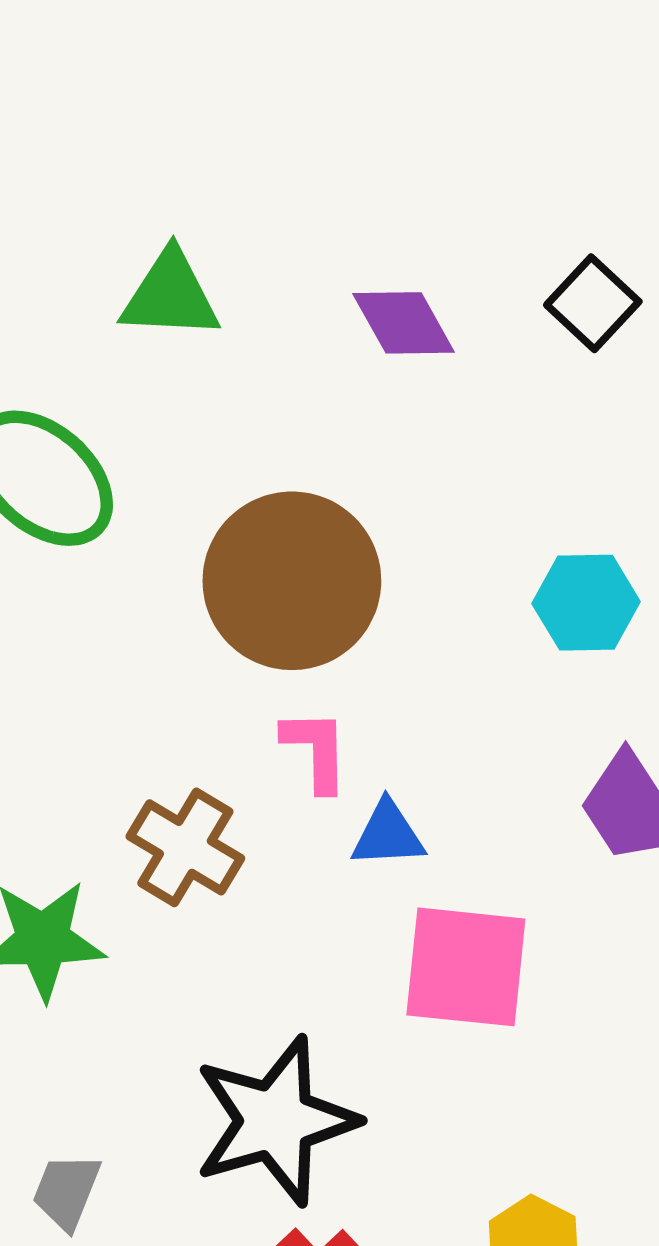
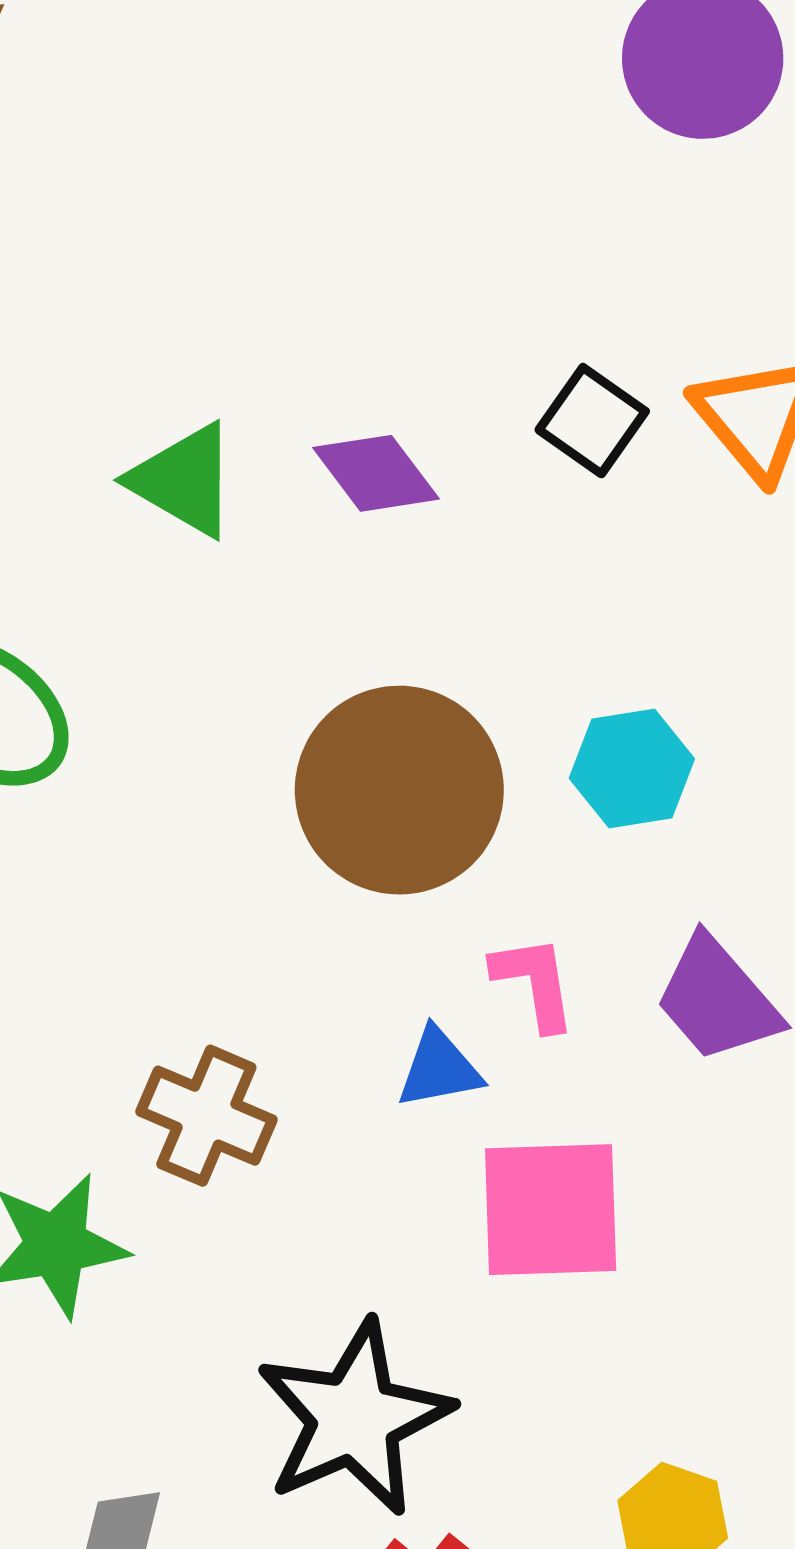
green triangle: (170, 295) -> (184, 480), moved, turned 35
brown circle: (292, 581) -> (399, 790), moved
pink L-shape: (316, 750) -> (534, 983), moved

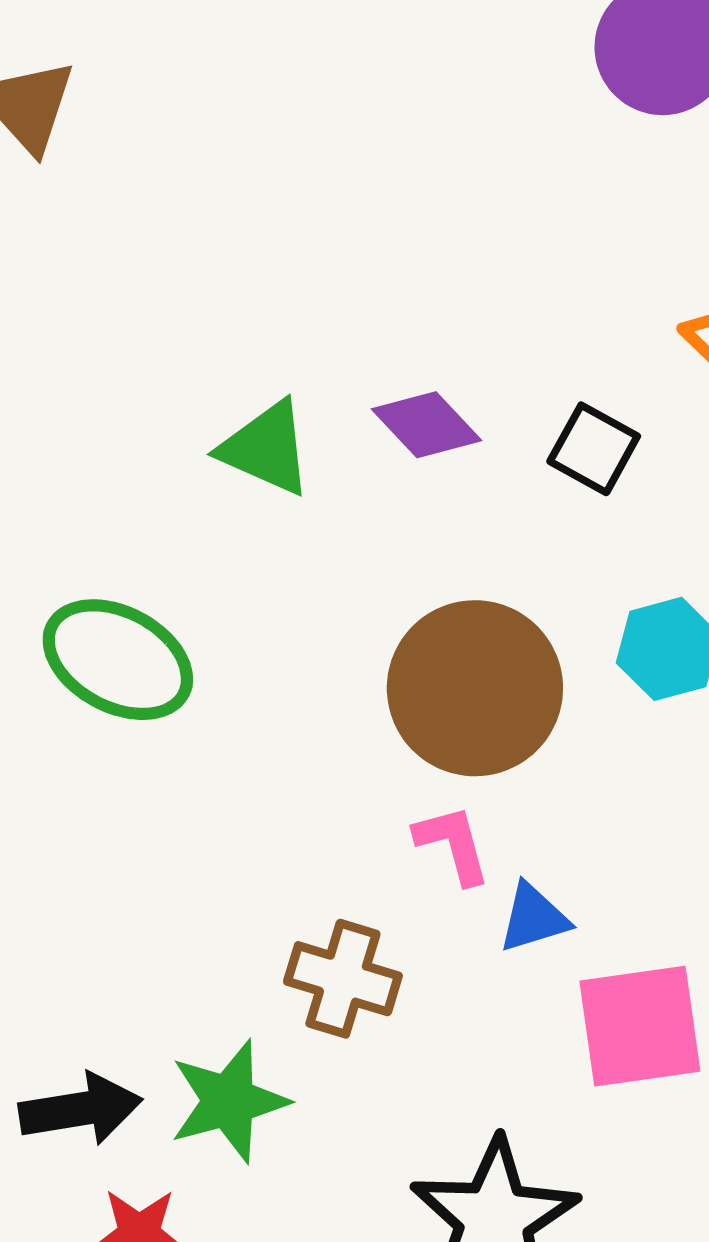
black square: (592, 421) -> (594, 449), moved
pink L-shape: (534, 983) -> (453, 844), moved

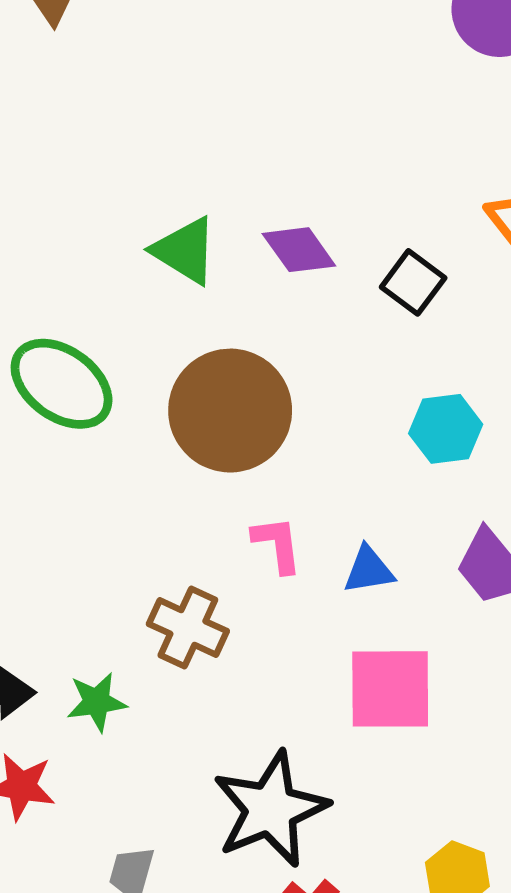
brown circle: (475, 688) -> (230, 411), moved
blue triangle: (534, 918) -> (369, 570), moved
green star: (229, 1101) -> (97, 702), size x0.7

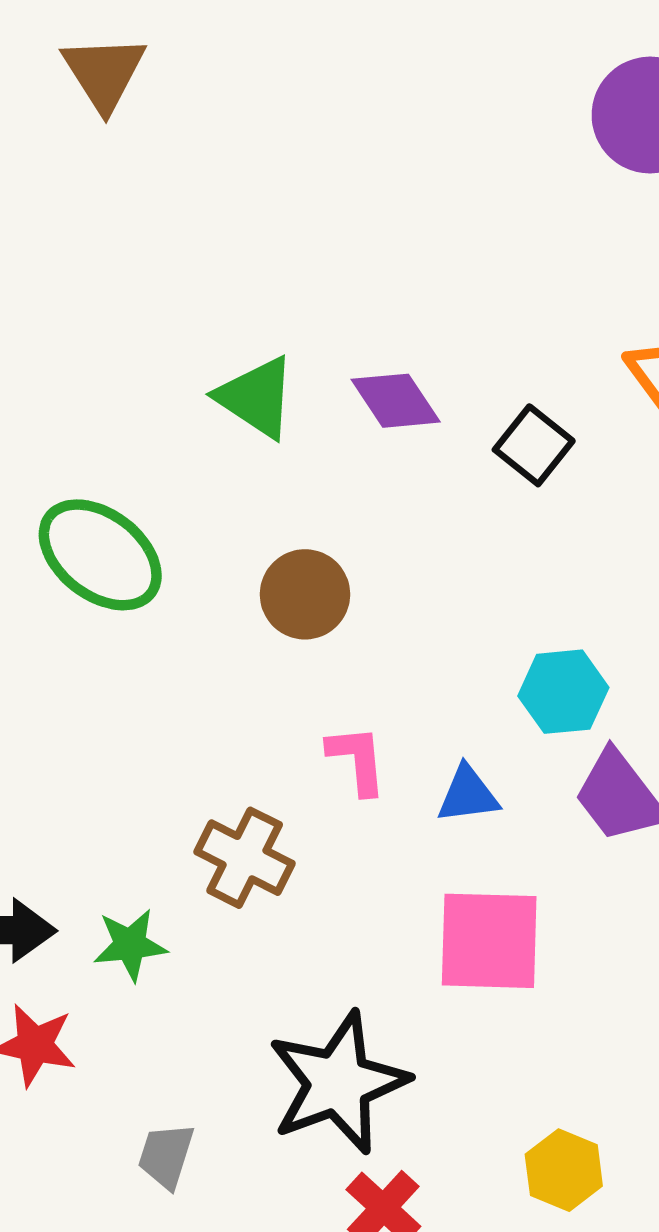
brown circle: (230, 411) -> (305, 594), size x0.6
cyan hexagon: (446, 429) -> (563, 692), moved

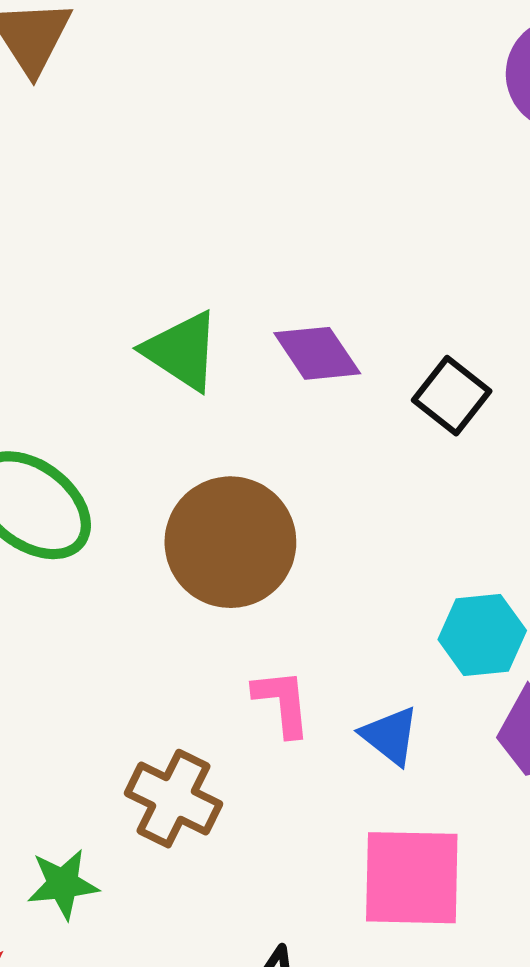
brown circle: (305, 594) -> (230, 542), size x1.5
blue triangle: (468, 795) -> (390, 736), turned 46

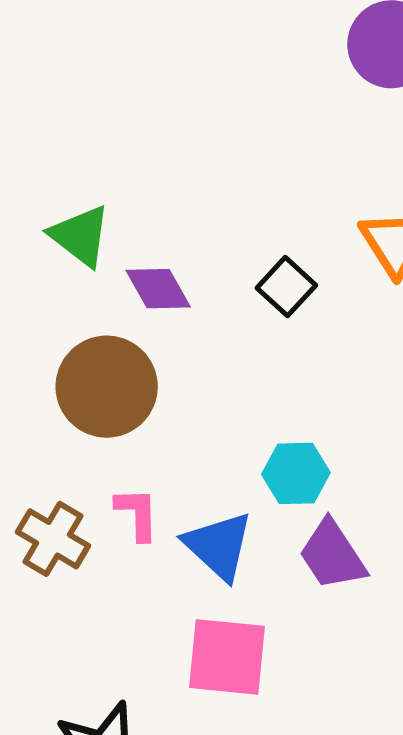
purple diamond: (317, 353) -> (158, 289), moved
blue triangle: (390, 736) -> (219, 546), size x1.5
brown cross: (173, 799) -> (53, 539), moved

